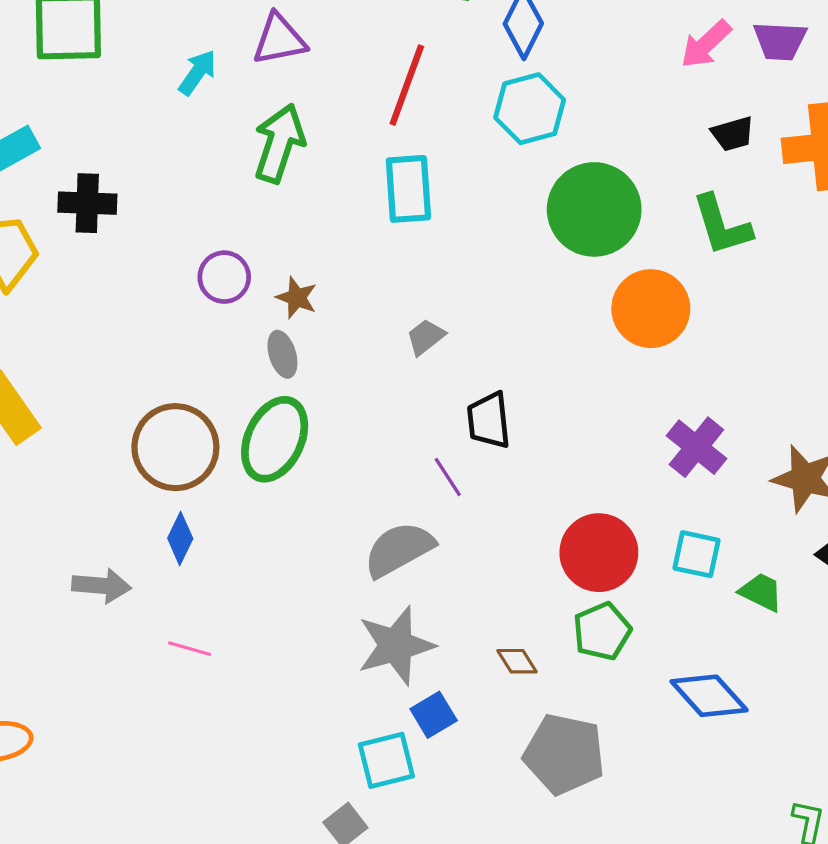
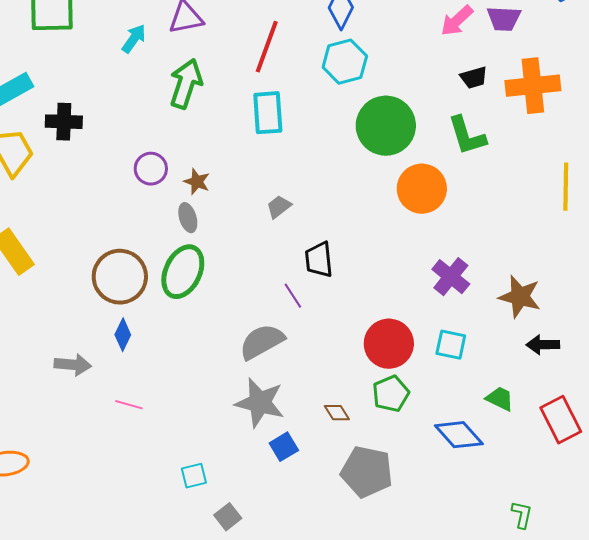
green trapezoid: (761, 592) -> (500, 399), moved
gray star: (396, 645) -> (260, 403), turned 30
cyan square: (386, 760) -> (194, 476), moved, size x0.7

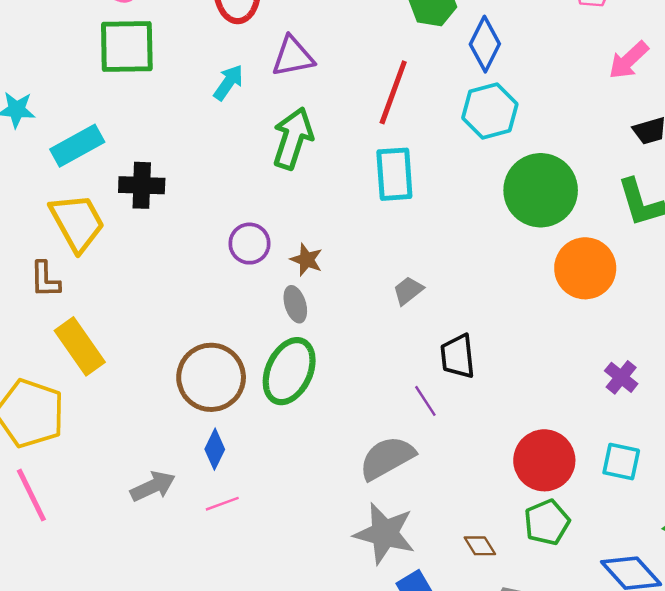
purple cross: (451, 277) -> (621, 377), size x0.7
gray arrow: (73, 365) -> (153, 486), turned -30
pink line: (129, 405) -> (222, 504), moved, turned -36

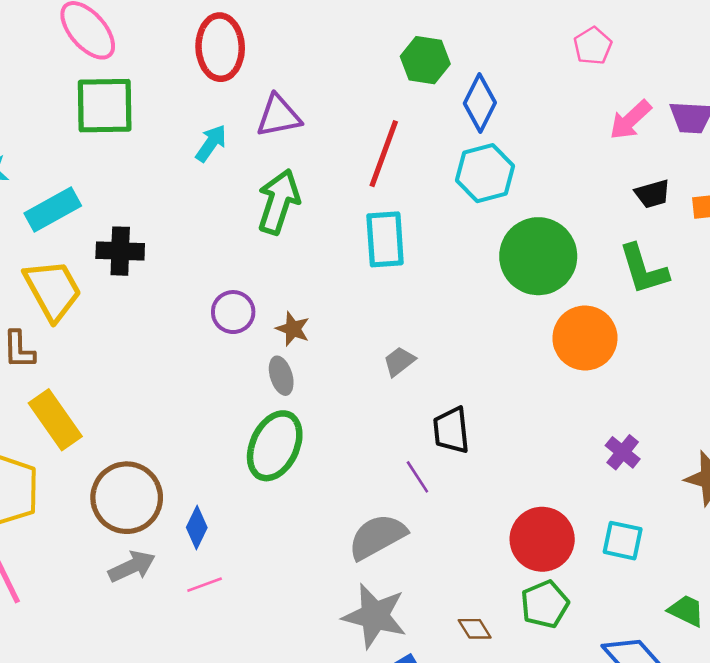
brown circle: (211, 377) -> (127, 498), moved

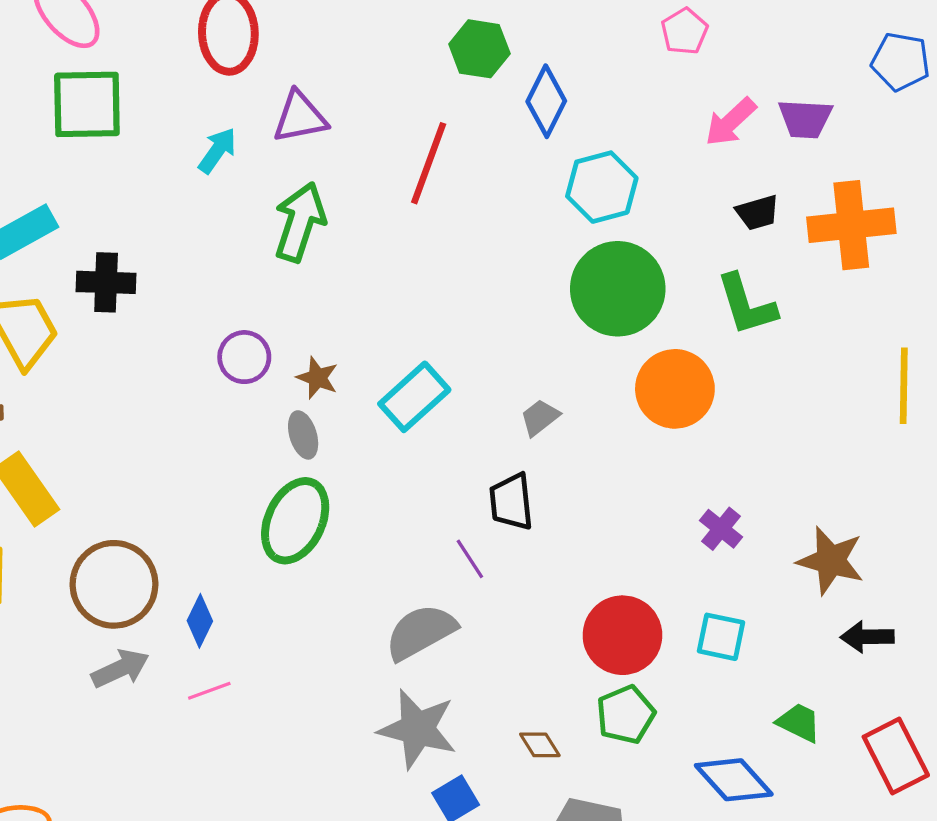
cyan hexagon: (485, 173) -> (602, 187), moved
cyan rectangle: (385, 239) -> (414, 397), moved, turned 52
gray trapezoid: (399, 361) -> (540, 417), moved

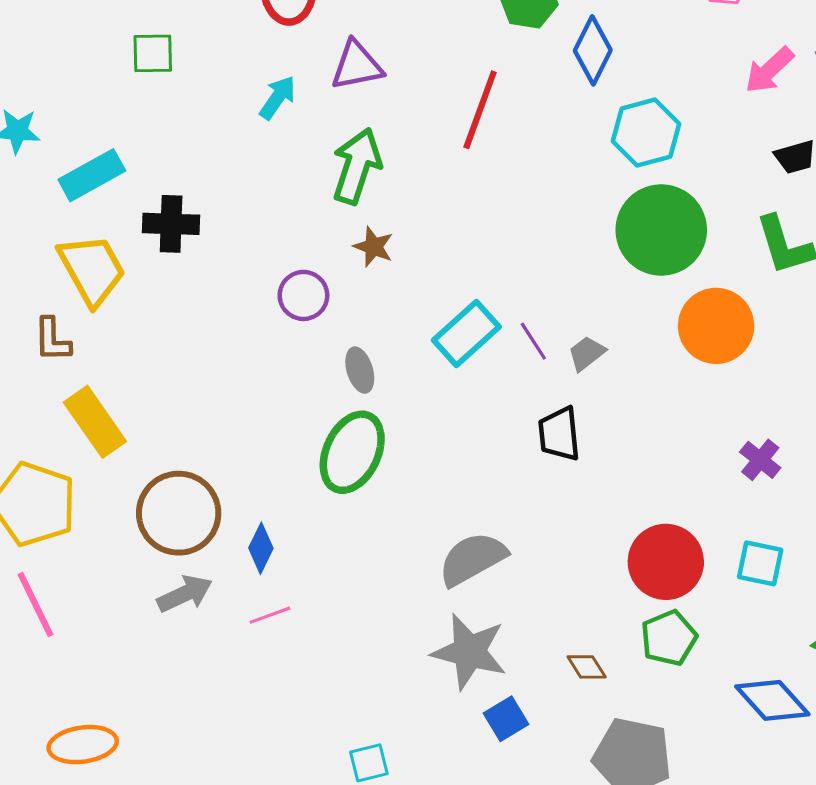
green square: (87, 104) -> (153, 53), size x0.6
brown star: (317, 378) -> (373, 247), moved
purple line: (470, 559) -> (533, 341), moved

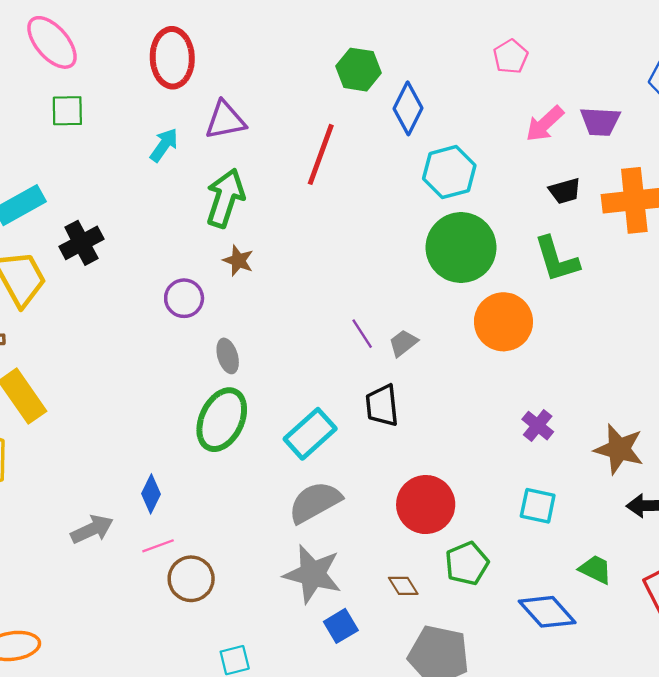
black cross: (171, 224) -> (81, 243), turned -30
cyan rectangle: (466, 334) -> (310, 434), moved
brown circle: (179, 513) -> (191, 579), moved, size x0.7
red circle: (666, 562) -> (426, 505), moved

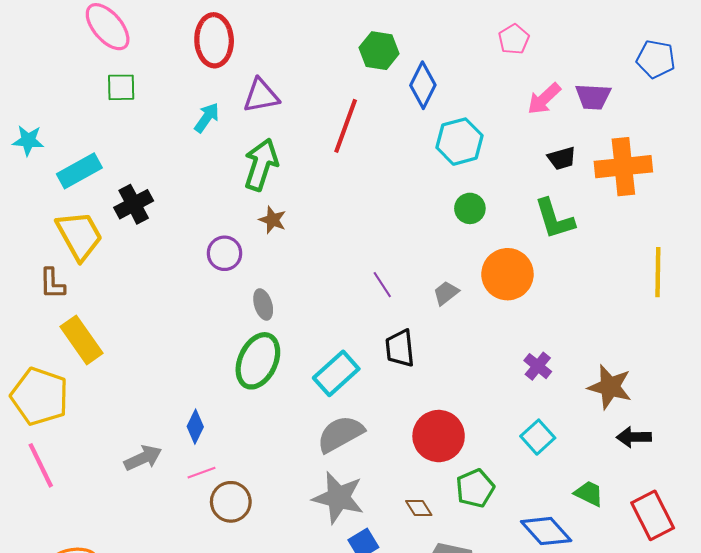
green circle: (461, 248) -> (470, 208), size x0.5
gray trapezoid: (403, 343) -> (446, 293), moved
cyan square: (538, 506) -> (538, 437), turned 36

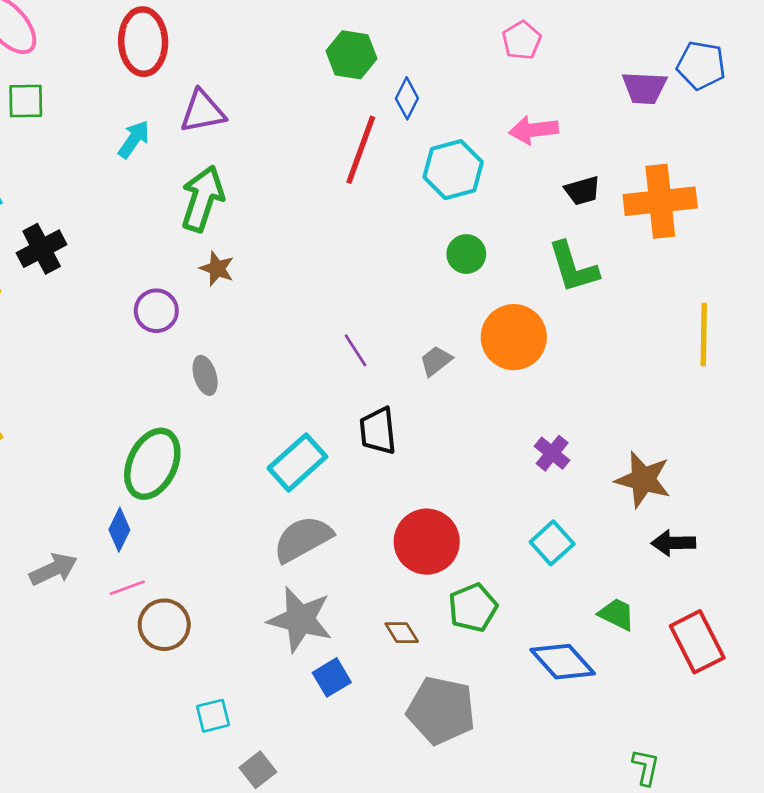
blue diamond: (423, 85) -> (407, 98), size x0.7
purple trapezoid: (593, 97) -> (644, 88), moved
pink arrow: (544, 99) -> (534, 130), moved, turned 36
red line: (346, 126) -> (361, 150), moved
green ellipse: (258, 361) -> (152, 464), moved

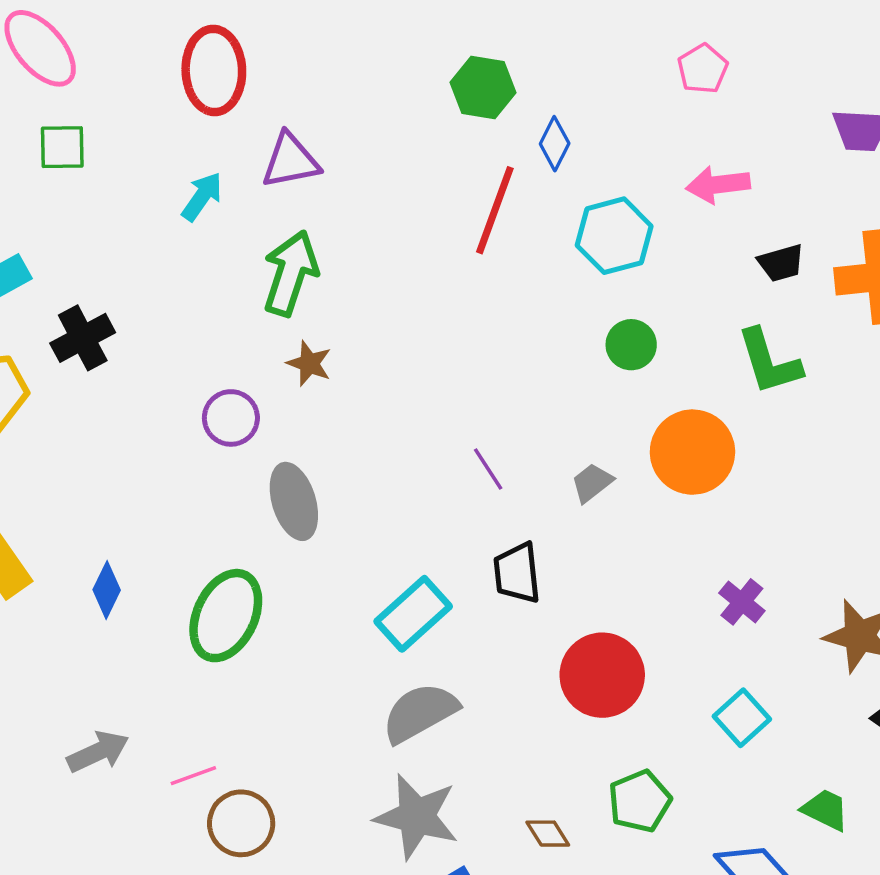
gray ellipse: (205, 375) -> (294, 501), size x1.5
blue diamond: (119, 530) -> (107, 590), moved
red circle: (427, 542) -> (602, 675), moved

